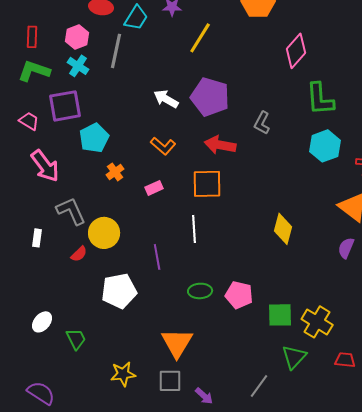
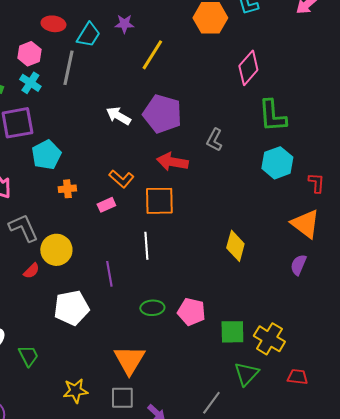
orange L-shape: (163, 146) -> (121, 179), moved
orange cross: (115, 172) -> (67, 189), turned 30

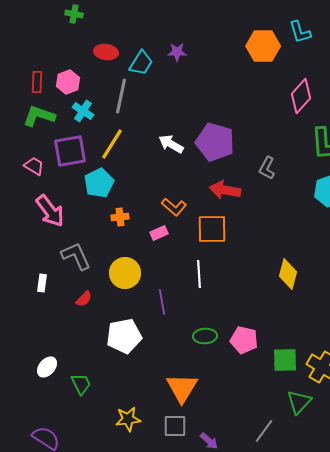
pink hexagon: (29, 54) -> (68, 82), moved
yellow line: (152, 55) -> (112, 144), moved
yellow circle: (56, 250) -> (125, 273), moved

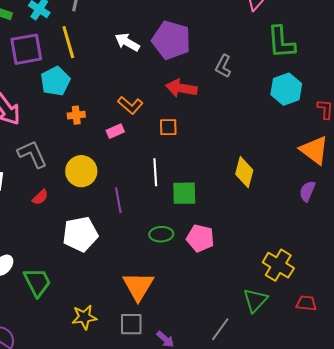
yellow line: (112, 144) -> (68, 42), turned -48
orange square: (212, 229) -> (168, 127), size x0.6
green square: (285, 360) -> (184, 193), moved
green trapezoid: (81, 384) -> (37, 282), size x1.4

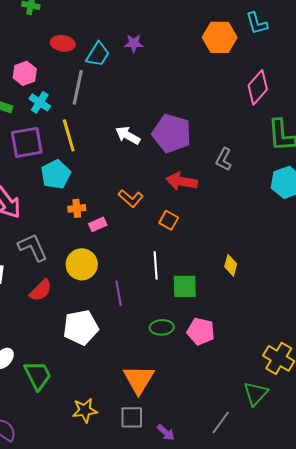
orange square: (168, 127) -> (169, 220), turned 30
pink rectangle: (115, 131) -> (98, 224), moved
yellow diamond: (244, 172) -> (231, 265), moved, size x0.7
red semicircle: (40, 197) -> (41, 290), size x1.4

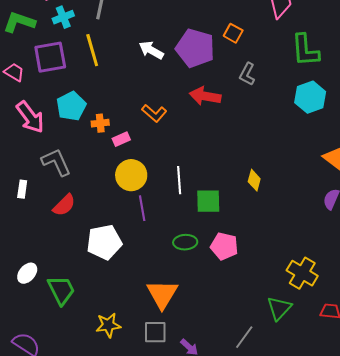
cyan cross: (40, 102) -> (63, 17), turned 35
cyan pentagon: (56, 174) -> (71, 106), moved
orange square: (169, 220) -> (233, 33), moved
yellow circle: (82, 264) -> (131, 175), moved

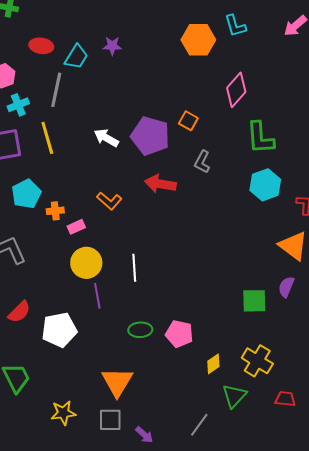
yellow diamond: (254, 180) -> (213, 364), moved, turned 40
green square: (208, 201) -> (254, 301), moved
red semicircle: (64, 205) -> (19, 312), moved

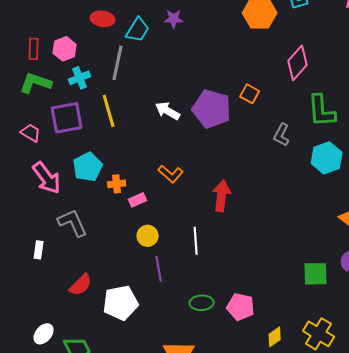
gray L-shape: (202, 162) -> (282, 135), moved
red arrow: (160, 184) -> (222, 196), moved, turned 88
yellow circle: (86, 263) -> (148, 236), size x0.7

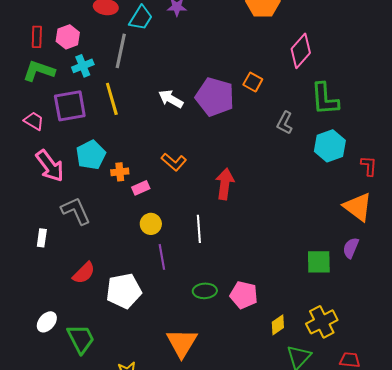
yellow cross: (319, 334) -> (322, 322), turned 32

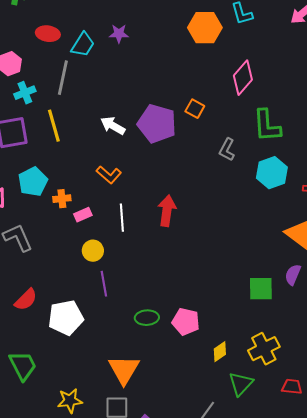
orange L-shape: (174, 162) -> (109, 175), moved
white line: (199, 229) -> (122, 218), moved

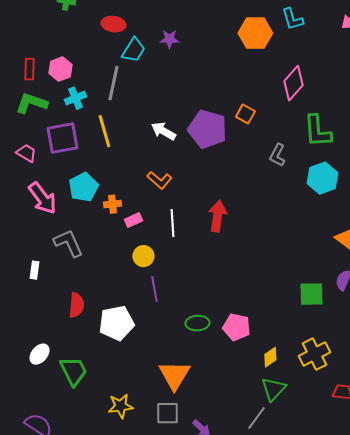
red ellipse: (48, 34) -> (113, 24), moved
red semicircle: (26, 300) -> (76, 305), turned -40
green triangle: (241, 384) -> (273, 389), moved

